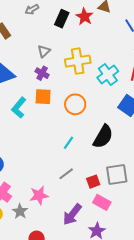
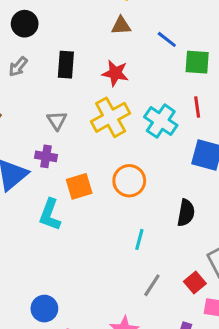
red star: (84, 17) -> (115, 73), moved
purple cross: (42, 73) -> (46, 156), moved
black semicircle: (103, 137) -> (186, 213), size x0.7

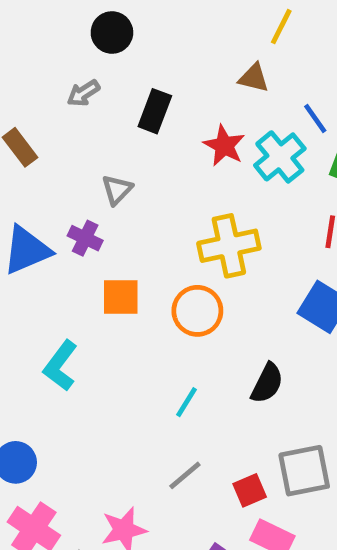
yellow cross: (111, 117) -> (229, 246), moved
cyan cross: (161, 121) -> (280, 157), moved
cyan L-shape: (50, 215) -> (60, 366), moved

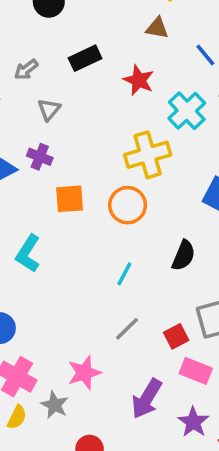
gray arrow: (83, 93) -> (26, 70), moved
black rectangle: (155, 111) -> (85, 58), turned 48
cyan cross: (280, 157) -> (187, 111), moved
gray triangle: (117, 190) -> (49, 110), moved

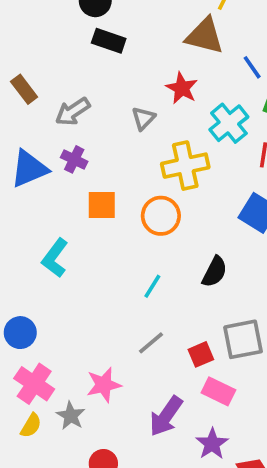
brown triangle: (157, 28) -> (205, 36), size x1.6
black rectangle: (85, 58) -> (109, 41), moved, turned 40
gray arrow: (26, 70) -> (73, 112), moved, size x1.4
gray triangle: (49, 110) -> (143, 118), moved

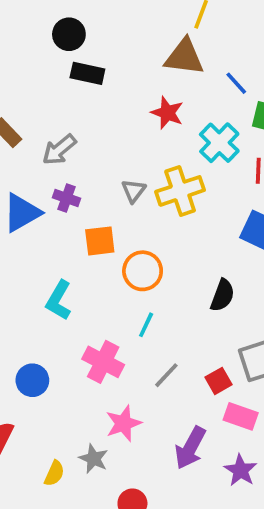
gray triangle: (143, 118) -> (134, 191), moved
orange circle: (161, 216) -> (143, 271), moved
cyan line: (152, 286) -> (146, 325), moved
pink cross: (34, 384) -> (103, 362), moved

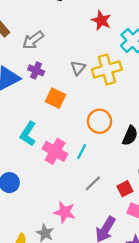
orange square: (100, 241) -> (55, 98), turned 30
orange circle: (143, 271) -> (99, 121), moved
pink cross: (103, 362) -> (55, 151), moved
pink star: (123, 423) -> (65, 212), turned 30

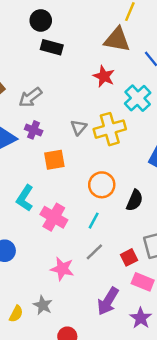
orange square: (55, 98) -> (54, 160), turned -36
cyan line: (82, 152) -> (94, 221), moved
pink star: (65, 212) -> (62, 269), moved

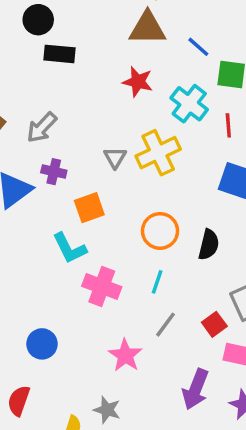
cyan L-shape: (25, 198) -> (69, 248), moved, turned -50
pink star: (62, 269) -> (125, 355), turned 30

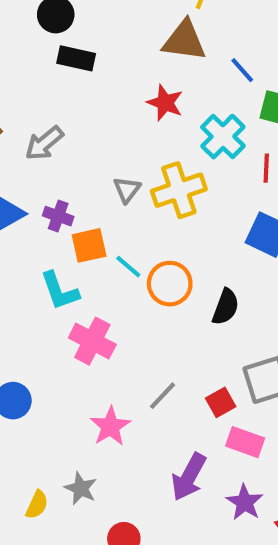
purple cross: (54, 172) -> (58, 216), moved
cyan line: (157, 282) -> (128, 267), moved, turned -75

